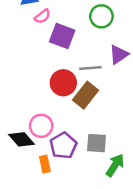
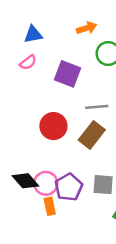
pink semicircle: (42, 16) -> (28, 62), moved
red circle: (63, 83) -> (53, 126), moved
pink circle: (41, 126) -> (46, 183), moved

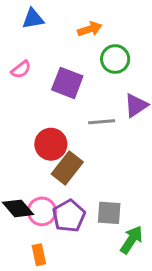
blue triangle: (33, 34) -> (33, 19), moved
brown rectangle: (92, 135) -> (67, 168), moved
orange rectangle: (50, 206) -> (39, 255), moved

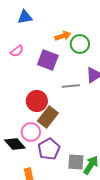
orange arrow: (90, 29) -> (63, 36), moved
pink circle: (42, 211) -> (31, 132), moved
gray square: (109, 213) -> (76, 162), moved

